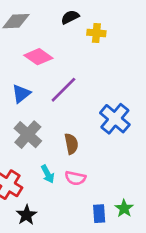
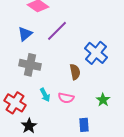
gray cross: (28, 135) -> (30, 65), turned -30
brown semicircle: (71, 144) -> (75, 72), moved
green star: (124, 208) -> (103, 100), moved

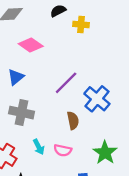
purple line: (57, 31) -> (66, 83), moved
green star: (103, 100) -> (105, 153), size x1.5

